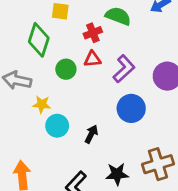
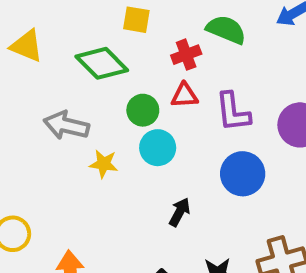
green diamond: (39, 40) -> (102, 63), turned -64
purple L-shape: (124, 69) -> (233, 112), turned 124
cyan circle: (57, 126) -> (158, 148), moved

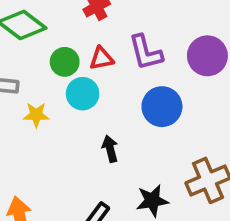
red triangle: (184, 95) -> (102, 58), moved
black arrow: (180, 212) -> (110, 149), turned -35

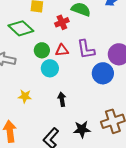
blue circle: (162, 107) -> (103, 73), moved
yellow star: (36, 115) -> (25, 96), moved

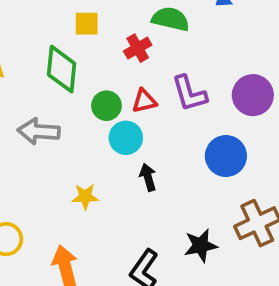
green diamond: (21, 28) -> (62, 69), turned 60
blue circle: (103, 73) -> (226, 156), moved
black arrow: (62, 99) -> (148, 177), moved

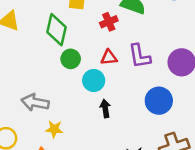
green circle: (106, 106) -> (71, 59), moved
gray arrow: (39, 131) -> (35, 102), moved
yellow star: (85, 197) -> (54, 129), moved

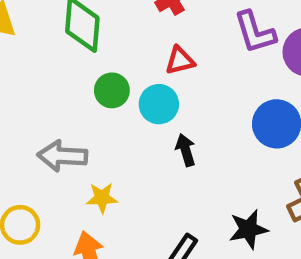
purple L-shape: (139, 56) -> (255, 32), moved
green circle: (71, 59) -> (112, 90), moved

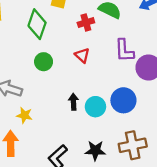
red triangle: (180, 61) -> (82, 55), turned 42
cyan circle: (159, 104) -> (95, 107), moved

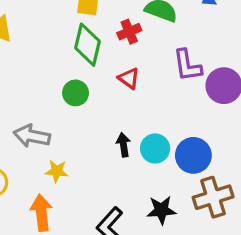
green diamond: (37, 24) -> (88, 45), moved
blue circle: (123, 100) -> (193, 155), moved

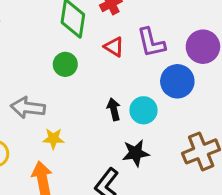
purple L-shape: (187, 65) -> (151, 43), moved
blue circle: (193, 155) -> (177, 81), moved
black star: (161, 210) -> (136, 153), moved

